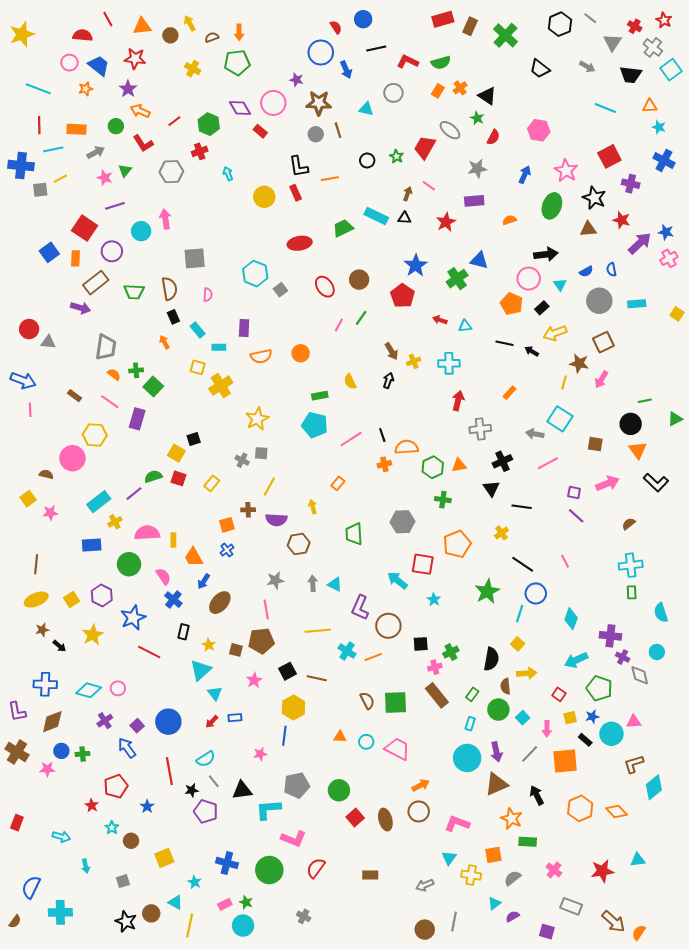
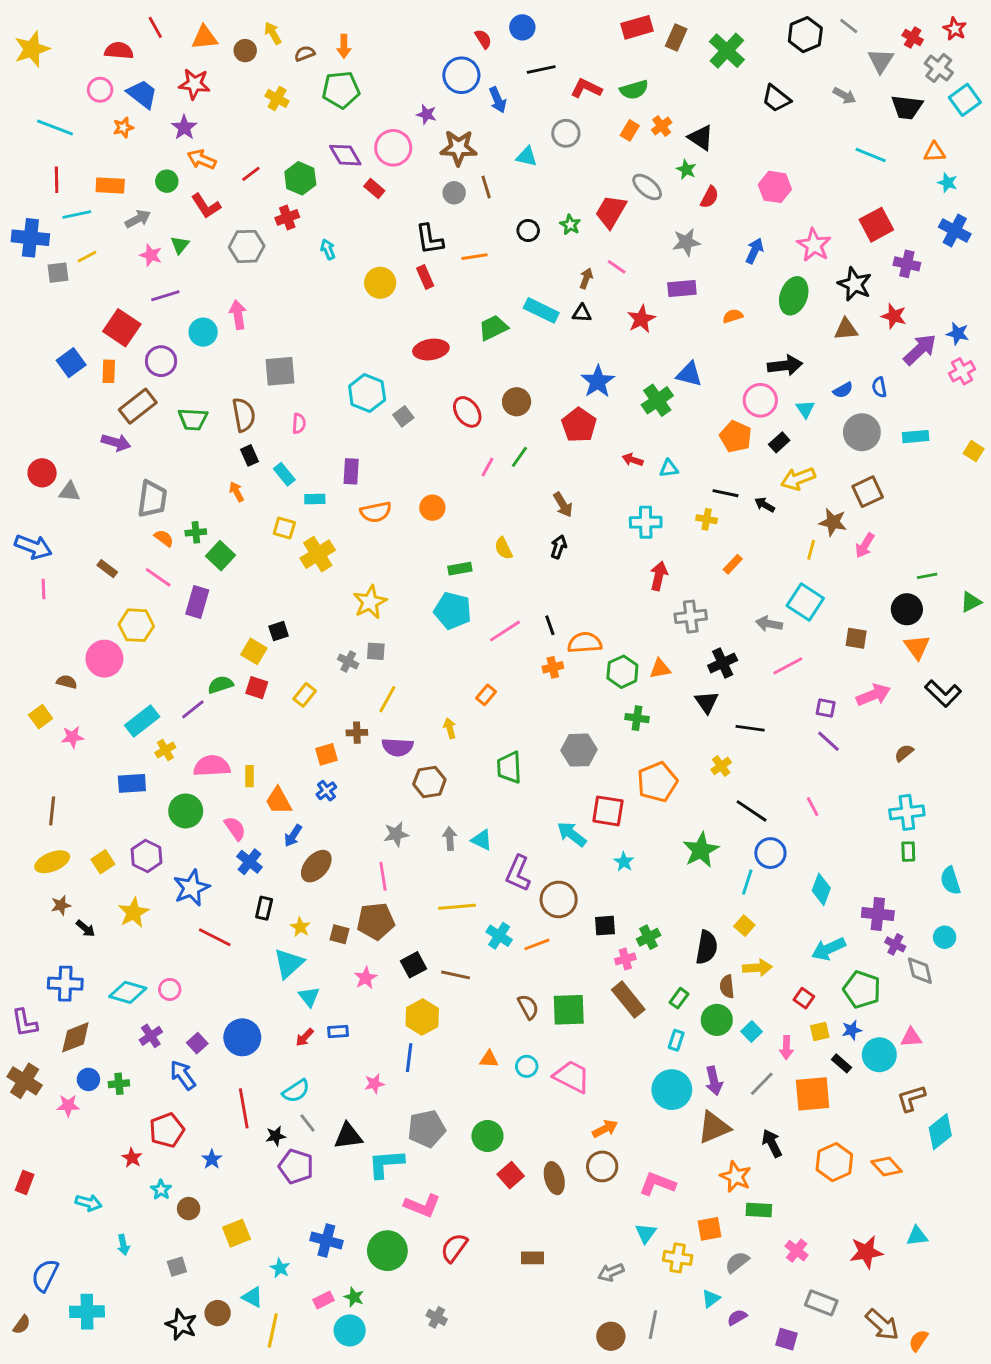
yellow cross: (414, 361) -> (707, 519), moved, turned 32

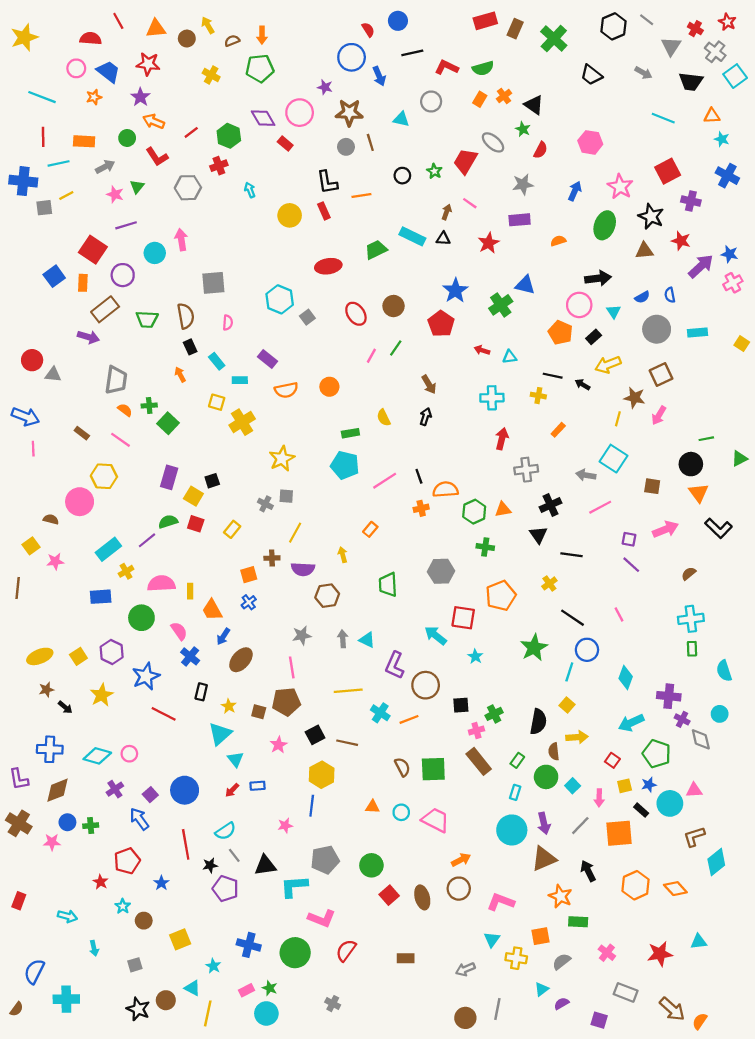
purple rectangle: (351, 471) -> (268, 359), turned -54
purple rectangle: (197, 602) -> (169, 477), moved
brown line: (52, 811) -> (18, 588), moved

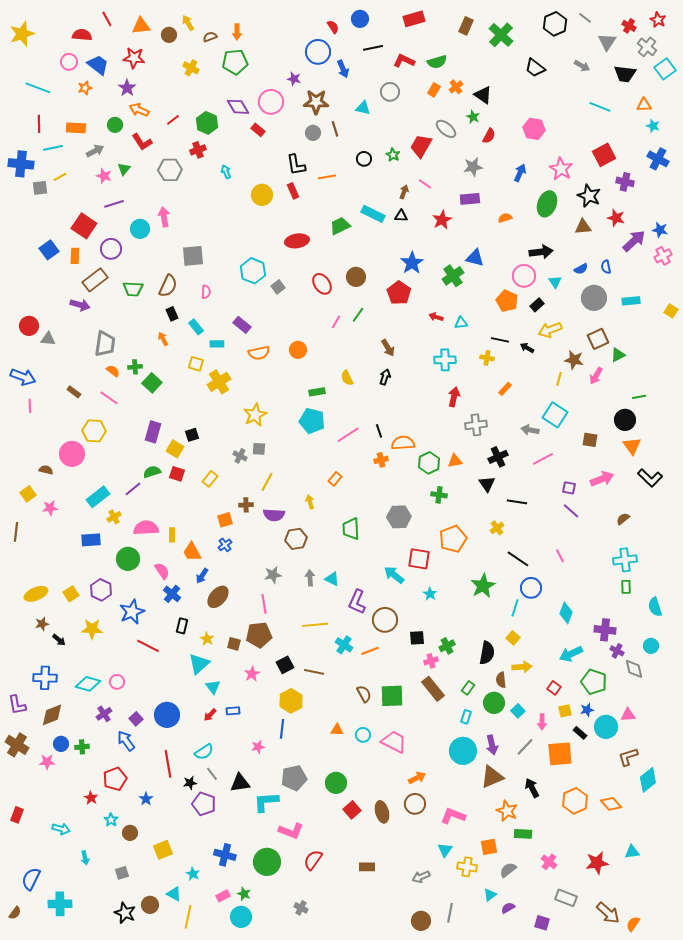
red rectangle: (485, 21) -> (414, 19), moved
brown semicircle: (186, 316) -> (168, 286), turned 35
green triangle: (740, 459) -> (618, 355), moved
yellow star: (102, 695) -> (92, 629), turned 30

